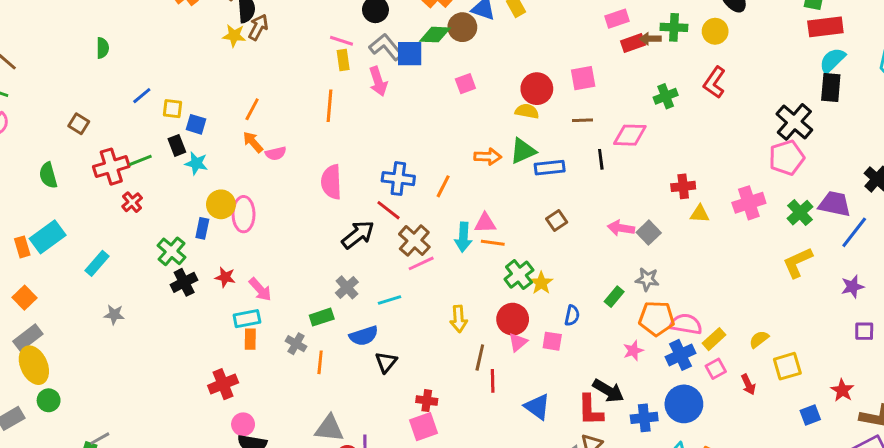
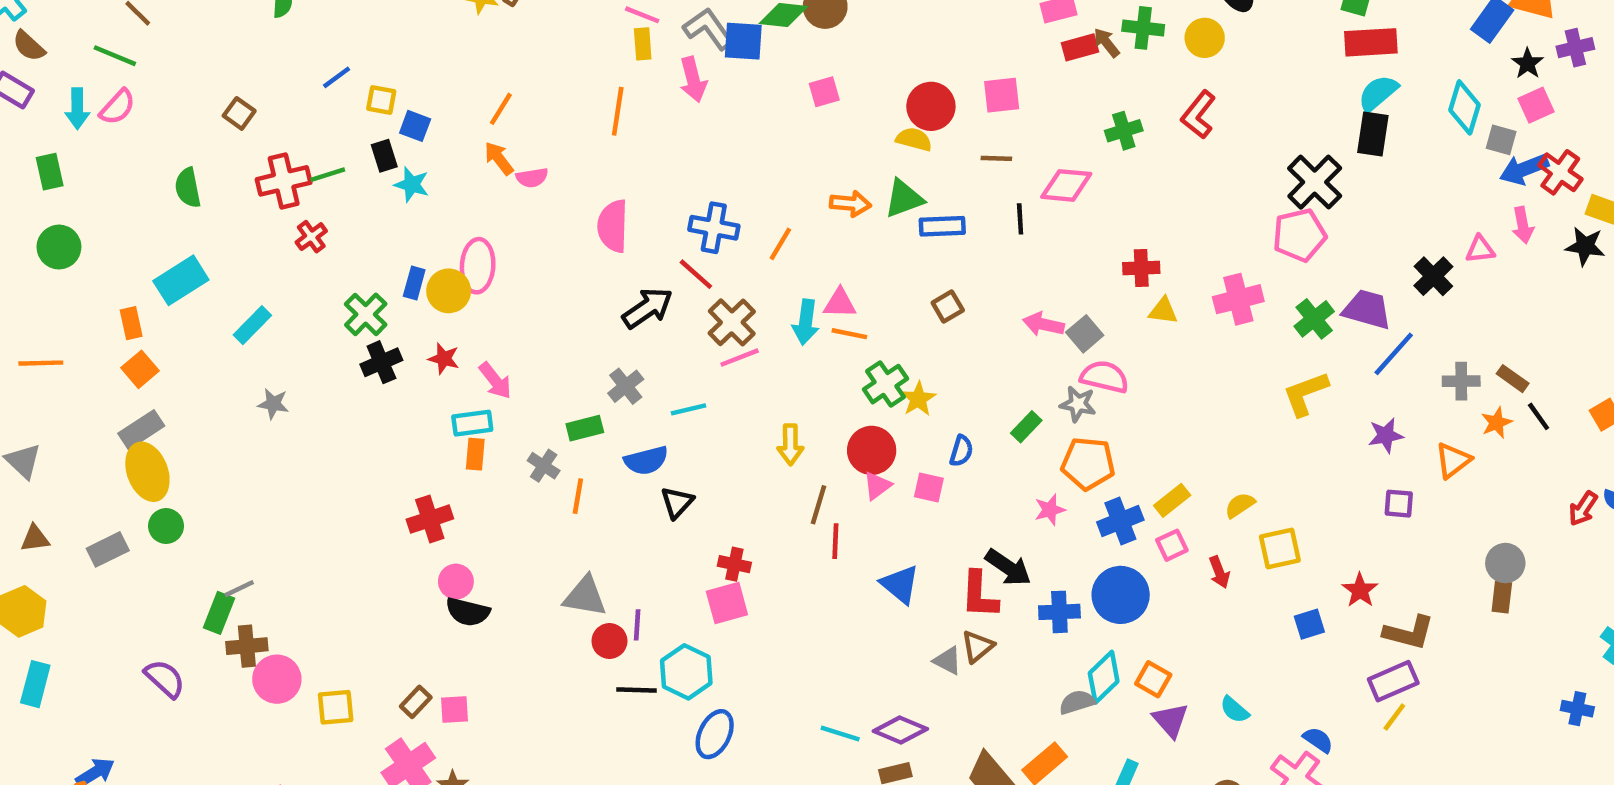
brown arrow: (650, 39) -> (1106, 43), turned 48
yellow circle: (221, 204) -> (449, 291), moved
orange rectangle: (22, 247) -> (131, 323), moved
pink semicircle: (686, 324) -> (1104, 377), moved

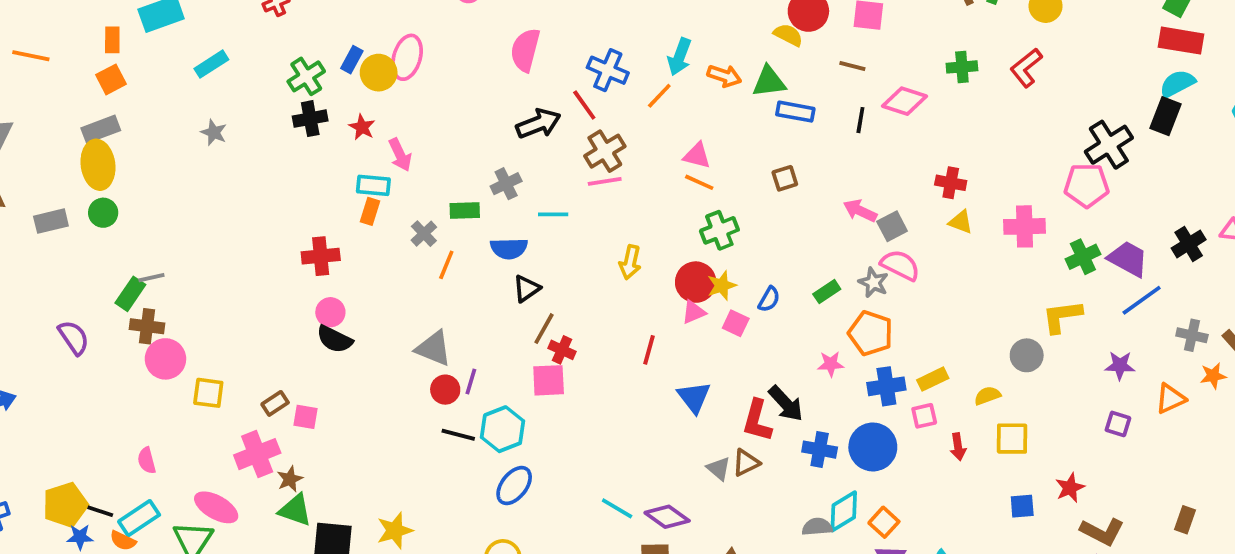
cyan arrow: (806, 322) -> (680, 57), moved
yellow star: (918, 399) -> (722, 285), moved
brown line: (818, 505) -> (544, 329), moved
gray circle: (1505, 563) -> (1027, 355), moved

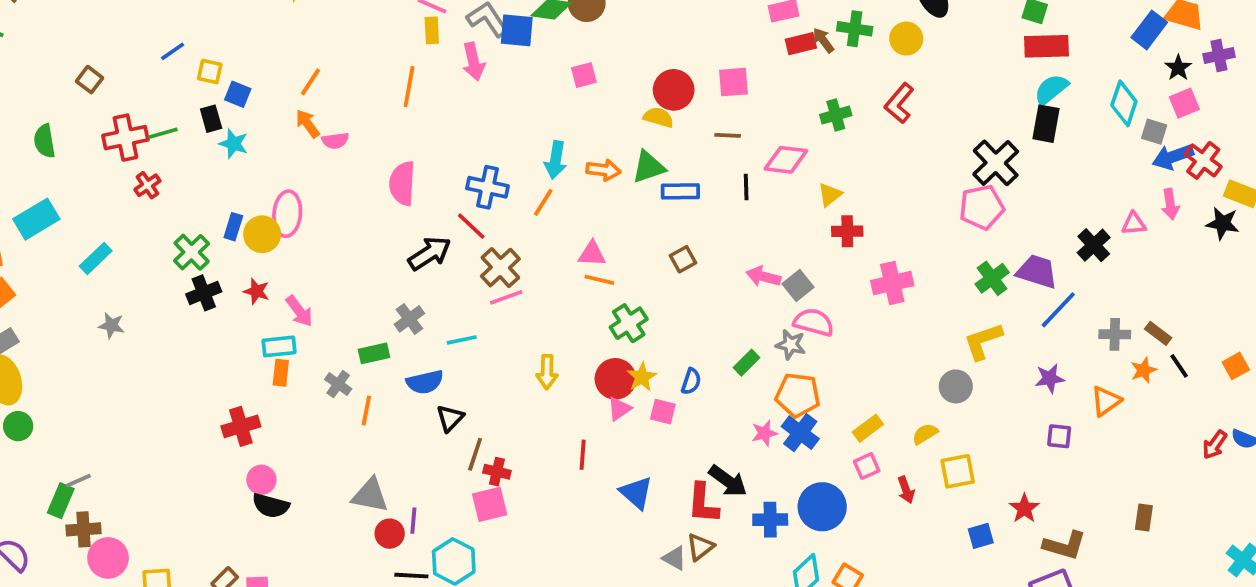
yellow triangle: (961, 222) -> (830, 195), moved, turned -48
pink cross: (1024, 226) -> (892, 283), moved
blue cross: (886, 386) -> (800, 433), moved, turned -33

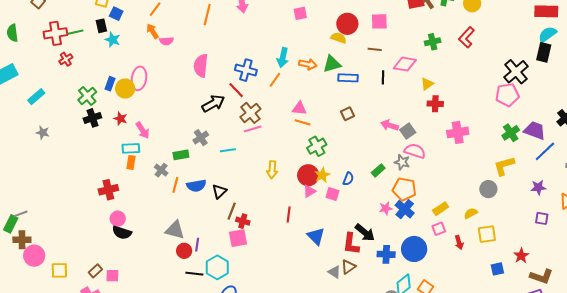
blue semicircle: (425, 382) -> (196, 186), moved

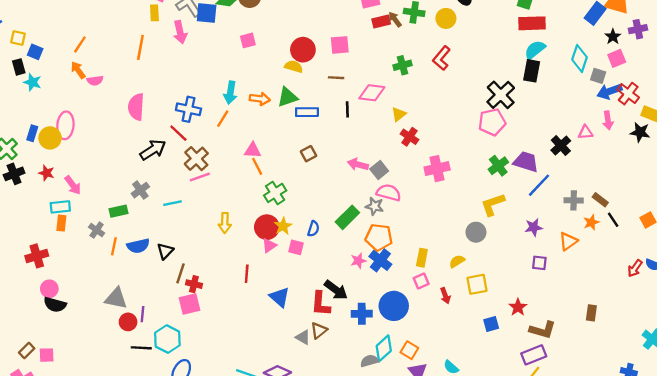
red cross: (435, 104) -> (409, 137), turned 35
orange line: (303, 122) -> (257, 166), turned 49
green rectangle: (378, 170) -> (347, 217), size x1.5
yellow rectangle: (441, 209) -> (422, 258), turned -42

